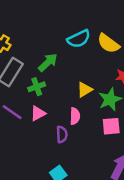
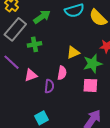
green arrow: (48, 62) -> (42, 17), moved
pink triangle: (38, 113) -> (31, 75), moved

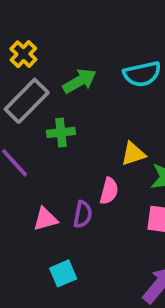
pink triangle: (31, 75) -> (45, 219), moved

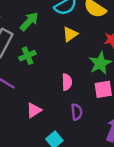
yellow triangle: (133, 154) -> (70, 34), moved
purple semicircle: (83, 214) -> (77, 112), moved

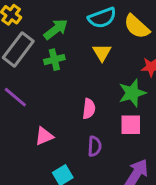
yellow triangle: (70, 34) -> (102, 52), turned -35
green cross: (27, 56) -> (54, 60), moved

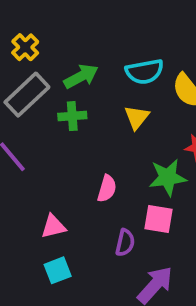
pink triangle: (44, 136) -> (53, 226), moved
purple semicircle: (95, 146) -> (125, 243), moved

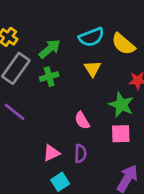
green star: (168, 177) -> (121, 105), turned -30
pink semicircle: (107, 189) -> (82, 120), turned 144
purple semicircle: (125, 243) -> (80, 153), moved

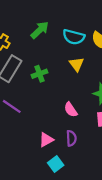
cyan semicircle: (91, 37) -> (74, 37), turned 40
green arrow: (50, 49) -> (40, 30), moved

